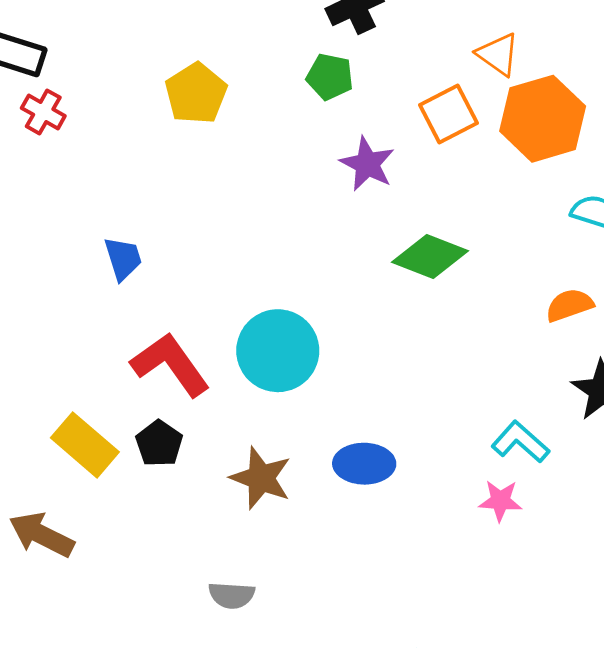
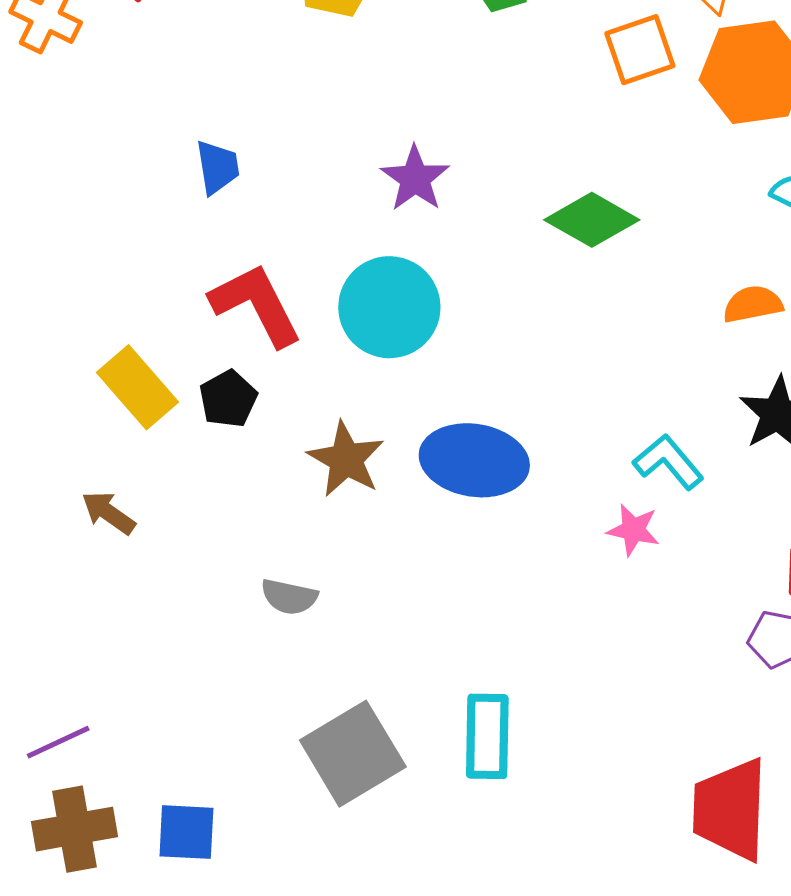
purple star: (367, 164) -> (415, 178), moved
blue ellipse: (364, 464) -> (474, 460), size x1.4
brown arrow: (42, 535) -> (108, 513), moved, size x0.7

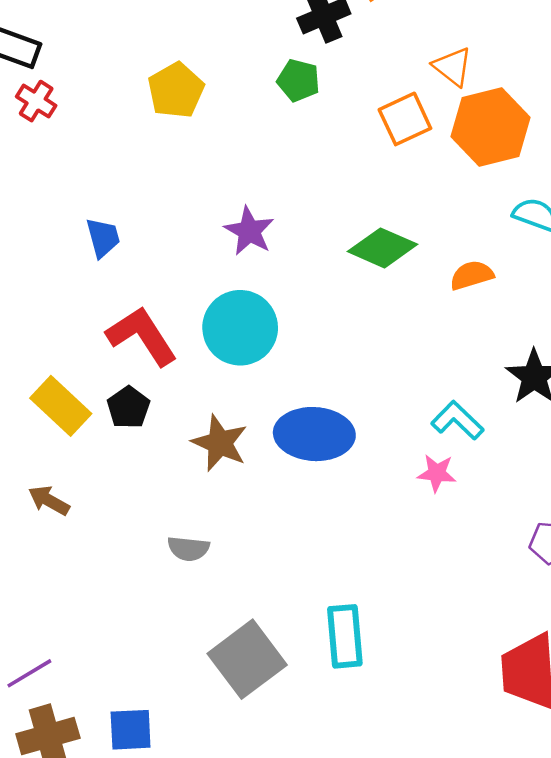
orange semicircle: (753, 304) -> (472, 275), moved

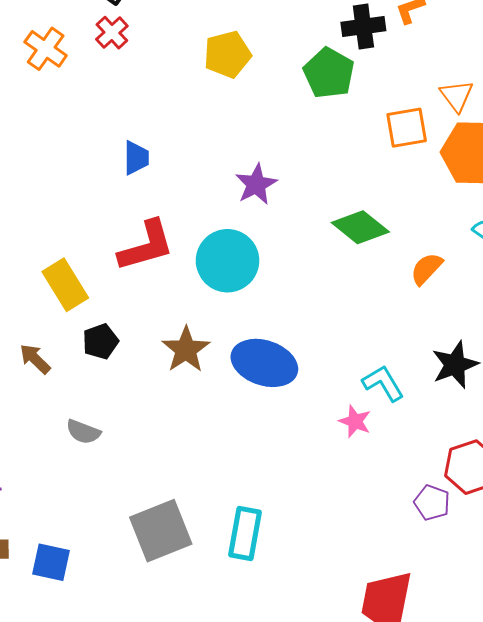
green pentagon: (298, 80) -> (329, 73), size x1.4
orange semicircle: (472, 275) -> (427, 269), turned -45
red L-shape: (142, 336) -> (146, 246), turned 92
black pentagon: (128, 407) -> (100, 341), moved
gray semicircle: (188, 549) -> (83, 432), moved

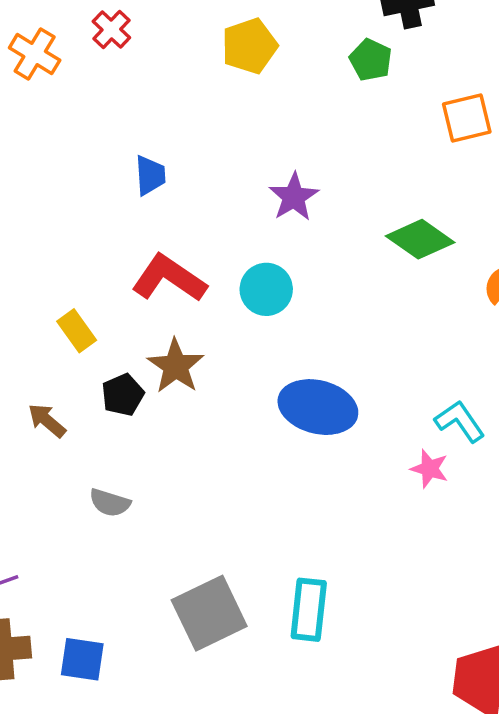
green pentagon: (329, 73) -> (371, 60), size x0.7
red L-shape: (146, 246) -> (169, 278), turned -126
cyan circle: (228, 261) -> (266, 289), size x0.7
yellow rectangle: (65, 285) -> (77, 331), size x0.7
brown star: (186, 350) -> (176, 366), moved

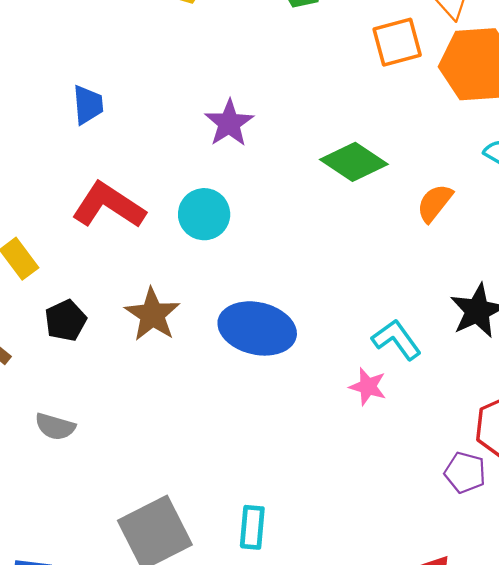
brown star: (176, 366) -> (152, 315), moved
cyan rectangle: (309, 610) -> (252, 527), size x0.7

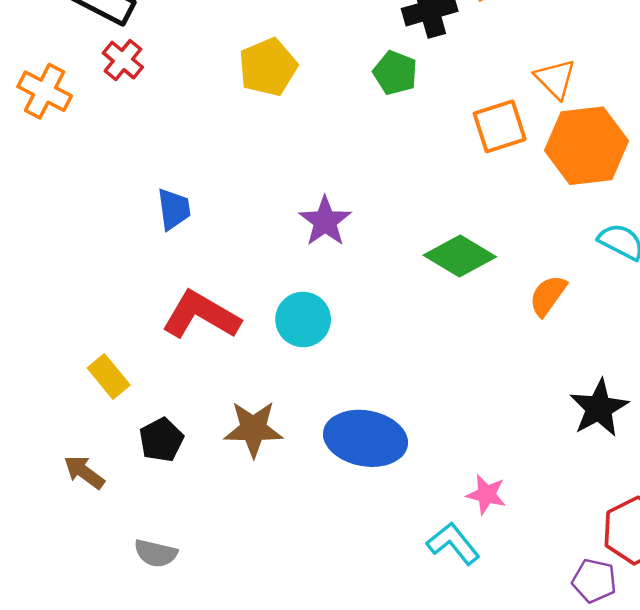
brown star: (152, 315) -> (253, 429), turned -30
cyan L-shape: (396, 340) -> (453, 543), moved

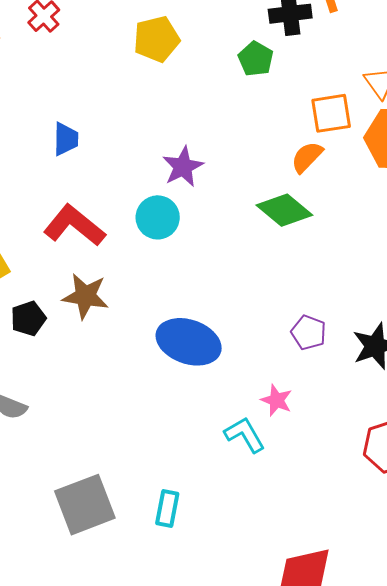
orange semicircle: (548, 296) -> (307, 157), moved
cyan circle: (303, 320) -> (158, 217), moved
brown star: (253, 429) -> (85, 296), moved
purple pentagon: (594, 581) -> (309, 332), moved

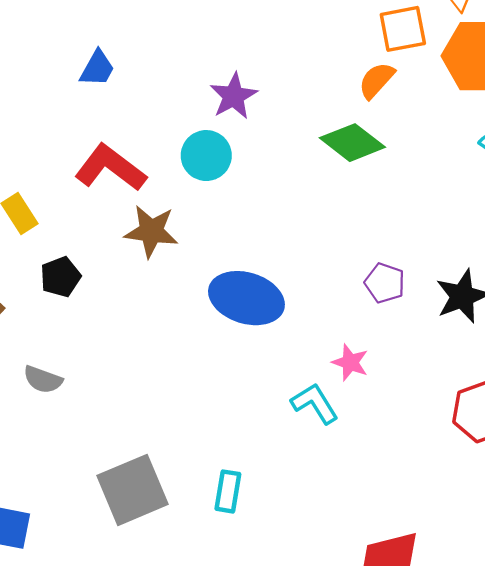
blue trapezoid: (66, 139) -> (97, 68), turned 30
brown star: (85, 296) -> (151, 231), moved

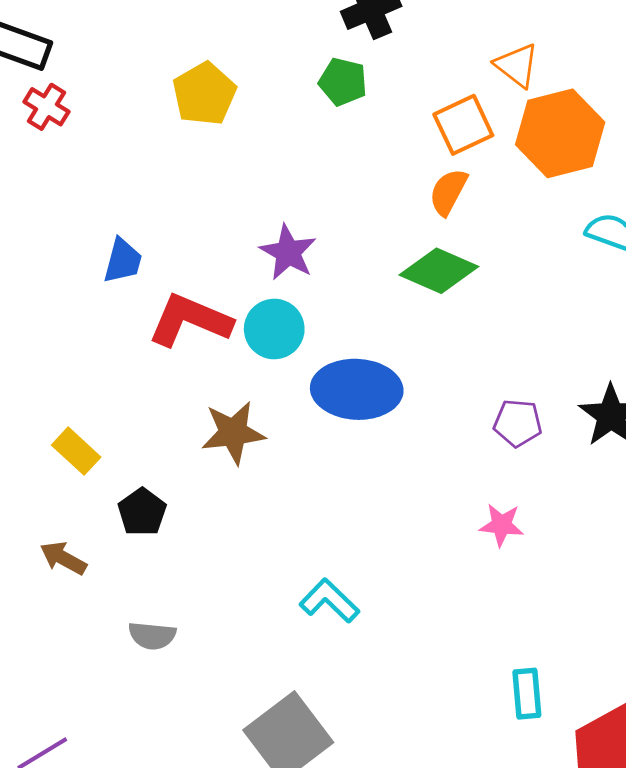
red L-shape: (110, 168) -> (190, 320), moved
blue ellipse: (246, 298) -> (357, 389), moved
cyan L-shape: (315, 403) -> (329, 601), moved
cyan rectangle: (228, 491) -> (527, 694), moved

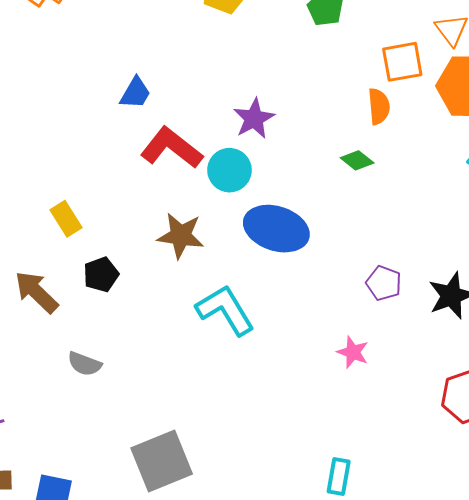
orange semicircle: (448, 192) -> (379, 106), turned 132
green diamond: (439, 271) -> (357, 160), size x0.6
brown arrow: (63, 558) -> (36, 292), size x1.4
cyan L-shape: (329, 601) -> (225, 310), moved, size x1.4

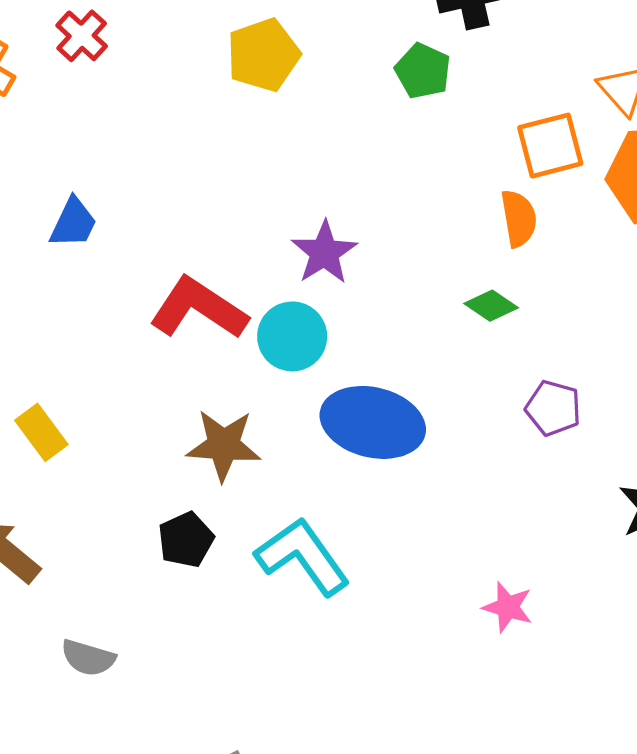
blue trapezoid: (135, 93) -> (73, 223), moved
black pentagon: (101, 274) -> (186, 540), moved
purple pentagon: (384, 283) -> (553, 408), moved

